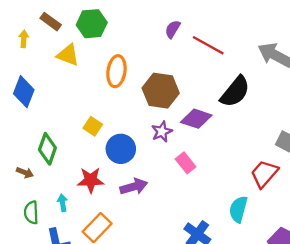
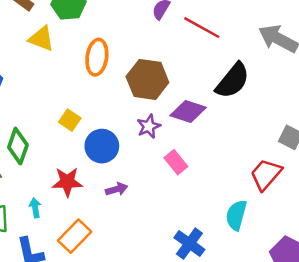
purple arrow: (134, 187) -> (117, 189), size x0.7

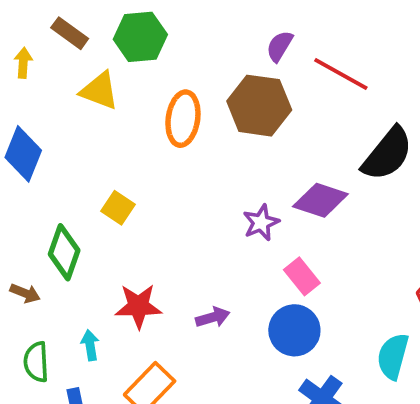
brown hexagon: (147, 79) -> (259, 106), moved
yellow square: (70, 120) -> (118, 208), moved
blue circle: (102, 146) -> (294, 330), moved

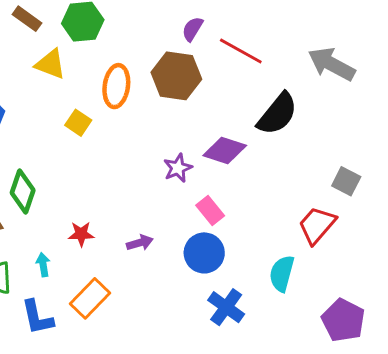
yellow square: (118, 208) -> (78, 123), moved
red star: (138, 306) -> (81, 234), size x0.7

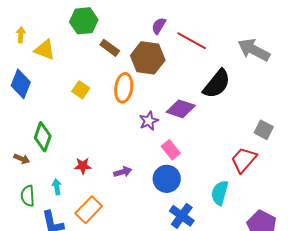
brown rectangle: (27, 19) -> (110, 48), moved
yellow triangle: (50, 64) -> (45, 50), moved
orange ellipse: (116, 86) -> (124, 88), moved

